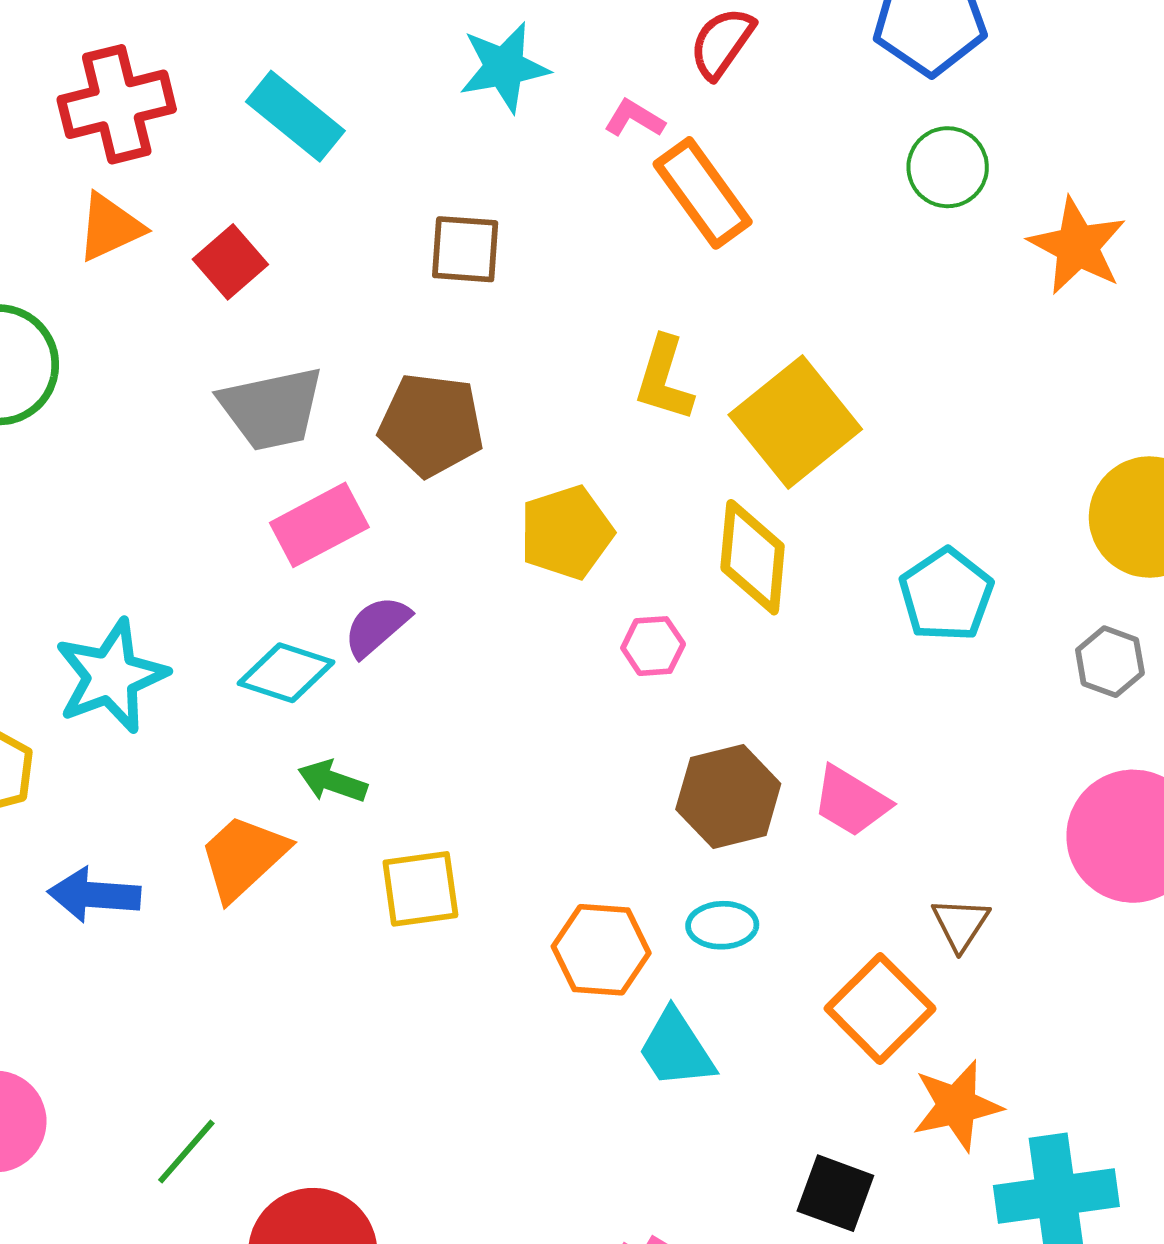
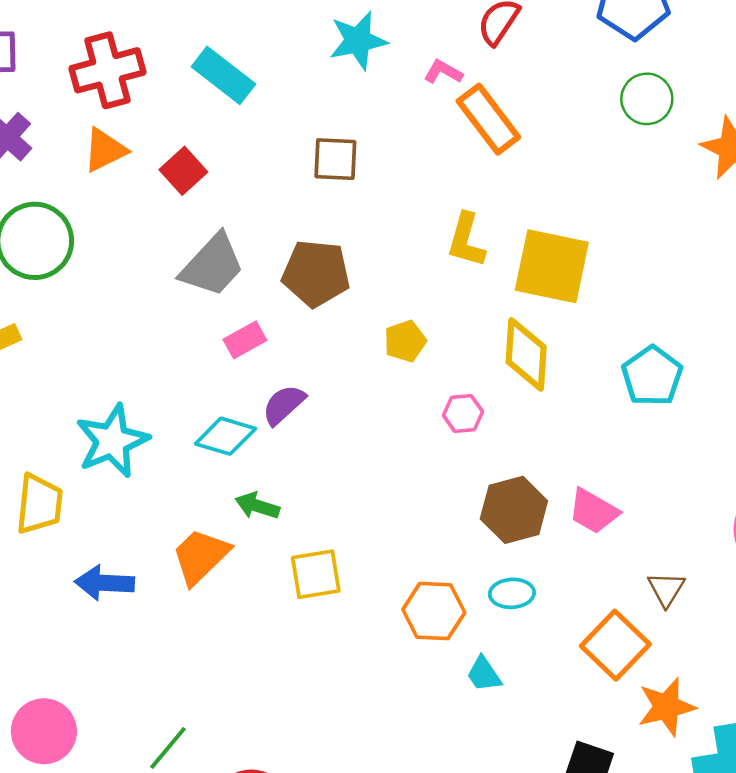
gray trapezoid: (272, 409) -> (212, 265), turned -34
yellow square: (795, 422) -> (552, 266), turned -38
pink rectangle: (319, 525) -> (245, 340), size x0.7
yellow pentagon: (566, 532) -> (405, 341), size x0.7
cyan trapezoid: (676, 1049) -> (484, 674), size x0.7

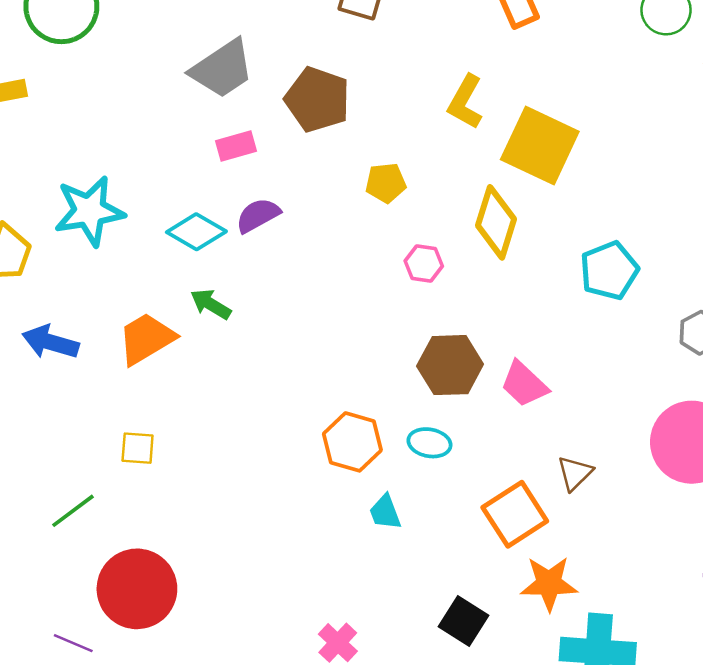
yellow square: (316, 574) -> (138, 448), moved, size x0.7

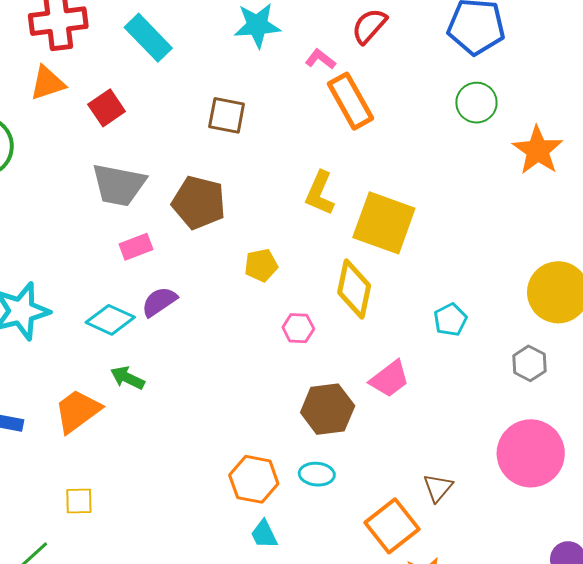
gray trapezoid: (222, 69) -> (119, 185), turned 50
cyan pentagon: (609, 271) -> (450, 320), size x0.7
pink trapezoid: (524, 384) -> (389, 379), moved, turned -75
cyan trapezoid: (385, 512) -> (264, 534), moved

